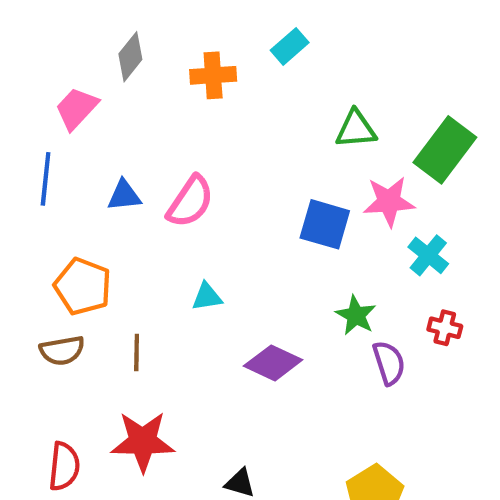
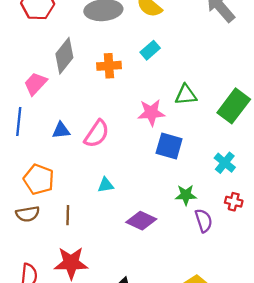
gray diamond: (130, 57) -> (64, 56), size x1.4
pink star: (389, 202) -> (151, 113), moved
green star: (356, 315) -> (186, 195), turned -30

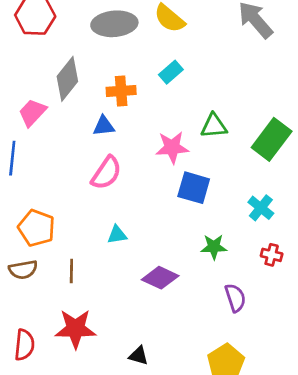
blue triangle: (61, 130) -> (104, 126), moved
purple semicircle: (204, 221) -> (235, 298), moved

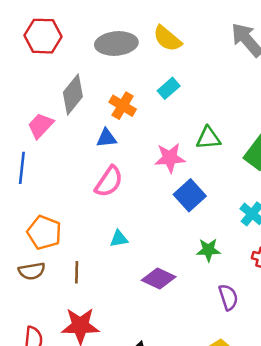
orange cross: (121, 91) -> (123, 106), turned 35
blue square: (194, 188) -> (190, 195), turned 32

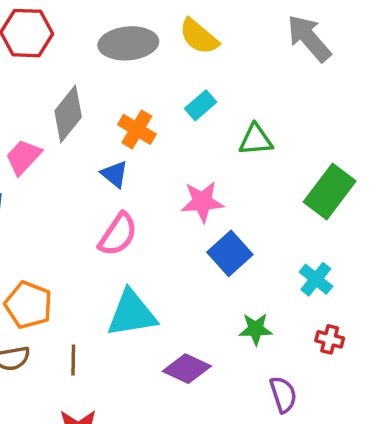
blue triangle: (106, 138) -> (115, 174), turned 45
green triangle: (208, 138) -> (256, 140), moved
cyan triangle: (119, 239) -> (132, 314), size x2.0

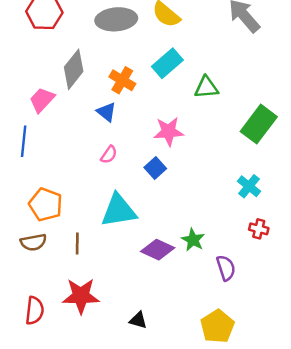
cyan rectangle: (201, 105) -> (167, 63), size x1.4
pink semicircle: (118, 234) -> (109, 155), size x0.6
blue square: (230, 253) -> (155, 168), moved, size x0.7
green star: (256, 329) -> (193, 240), moved, turned 30

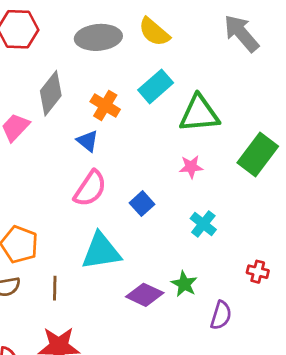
green triangle: (206, 88) -> (199, 114), size x1.5
pink star: (169, 131) -> (191, 167), moved, size x0.7
pink semicircle: (109, 155) -> (90, 189), size x1.8
cyan cross: (249, 186) -> (203, 224), moved
purple semicircle: (226, 268) -> (221, 315), turned 35

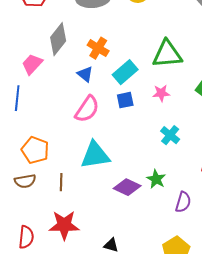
cyan rectangle: (156, 86) -> (125, 72), moved
blue square: (142, 204) -> (125, 100), moved, turned 30

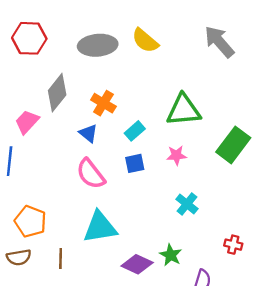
cyan rectangle: (125, 72) -> (135, 131), size x0.7
pink semicircle: (87, 109) -> (91, 174), turned 108

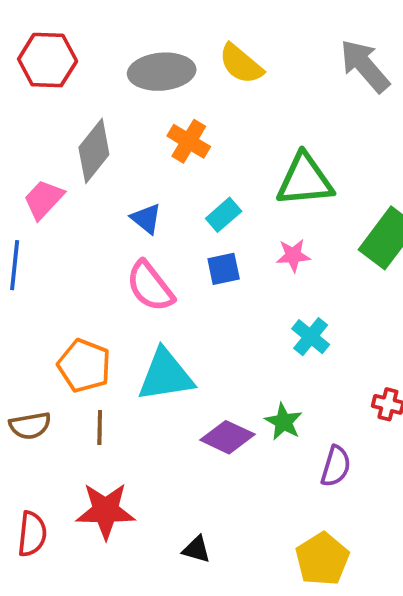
orange cross: (103, 103) -> (189, 141), moved
orange pentagon: (30, 221) -> (84, 366), moved

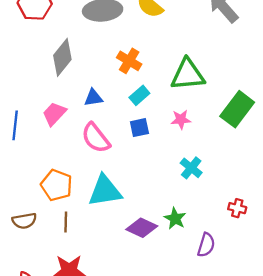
orange cross: (189, 141) -> (129, 61), moved
pink trapezoid: (44, 199) -> (54, 114), moved
blue triangle: (146, 219) -> (93, 98), turned -48

